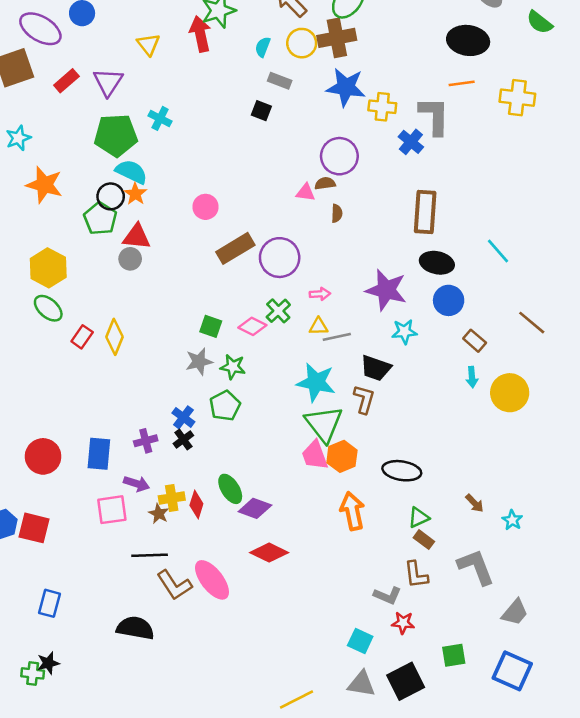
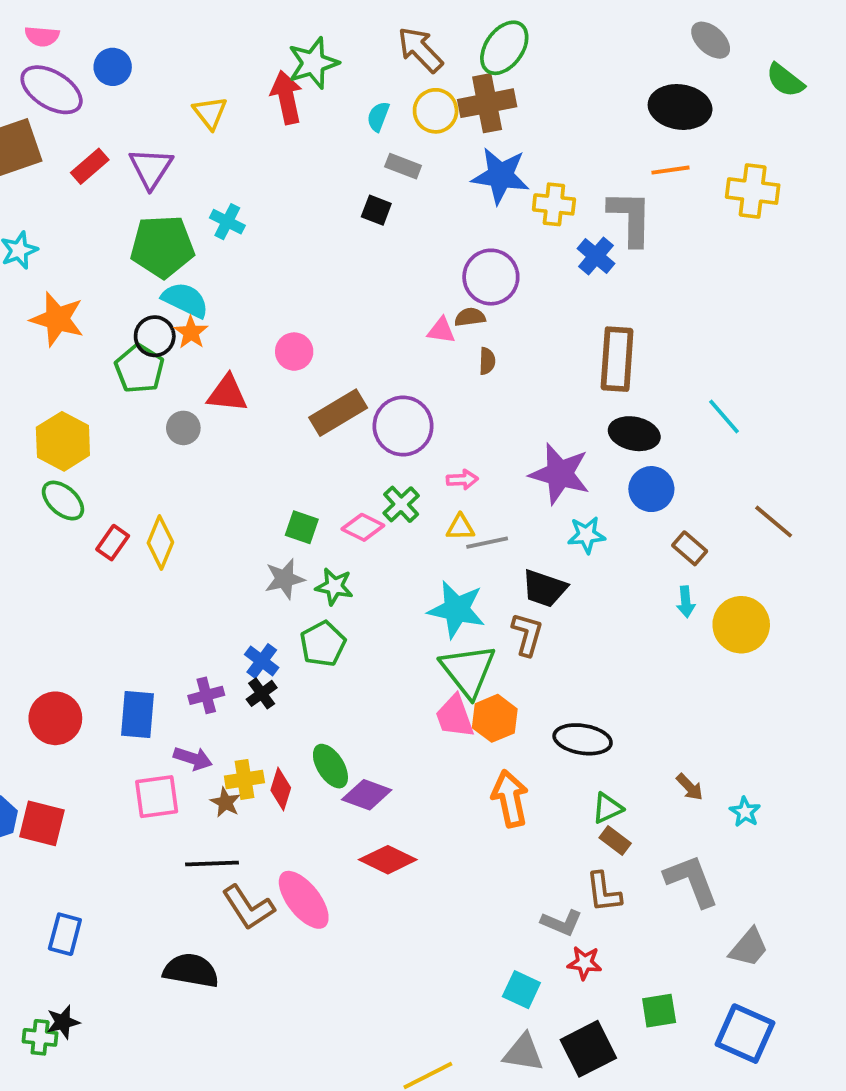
red triangle: (137, 237) -> (227, 394), moved

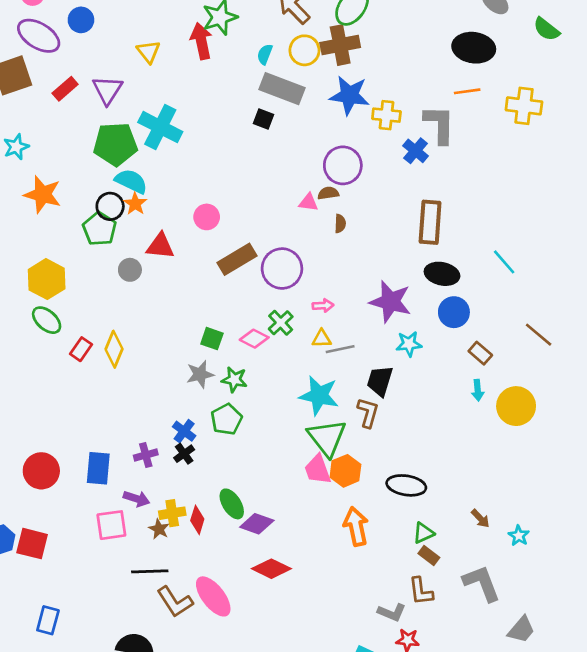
gray rectangle: (403, 166) -> (282, 89), size x1.8
cyan cross: (227, 222) -> (160, 127), size x1.8
black trapezoid: (544, 588) -> (380, 381), turned 88

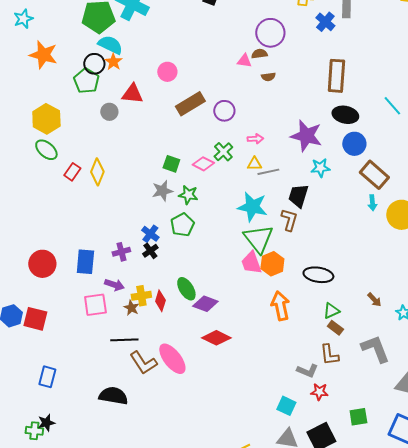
brown semicircle: (340, 224) -> (268, 77), turned 80
purple circle: (282, 269) -> (224, 111), size x0.7
brown rectangle: (480, 353) -> (374, 175), size x1.6

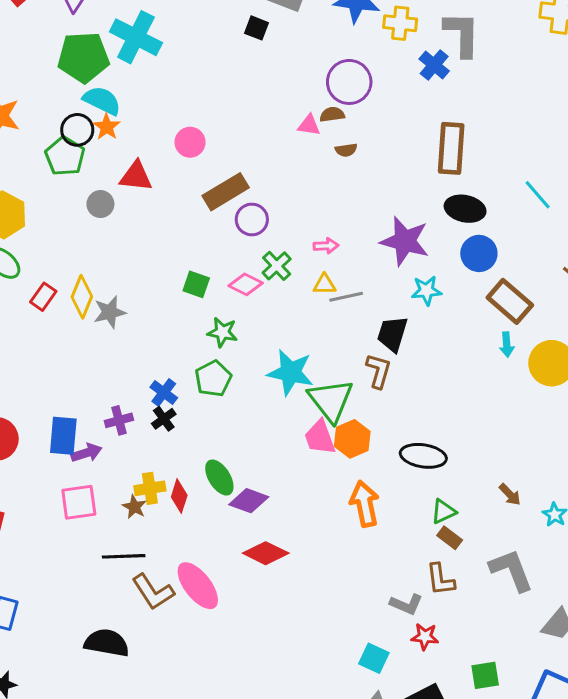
purple circle: (224, 111) -> (252, 219), moved
gray star: (162, 191) -> (110, 312), moved
cyan star: (252, 207) -> (290, 372), moved
purple arrow: (114, 285) -> (87, 453), moved, turned -36

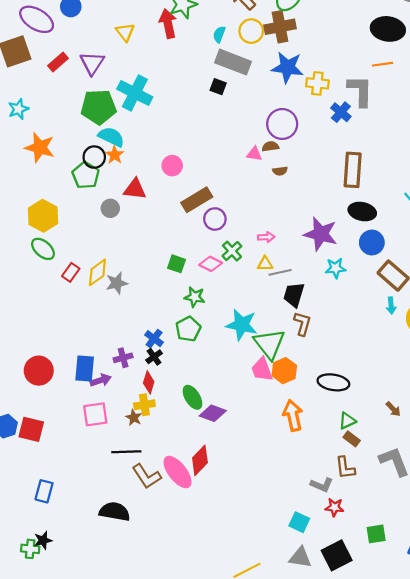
yellow diamond: (82, 297) -> (97, 272), turned 32
black trapezoid: (392, 334) -> (294, 295), moved
red diamond: (179, 496) -> (149, 382), moved
red diamond: (266, 553) -> (200, 460), moved, turned -72

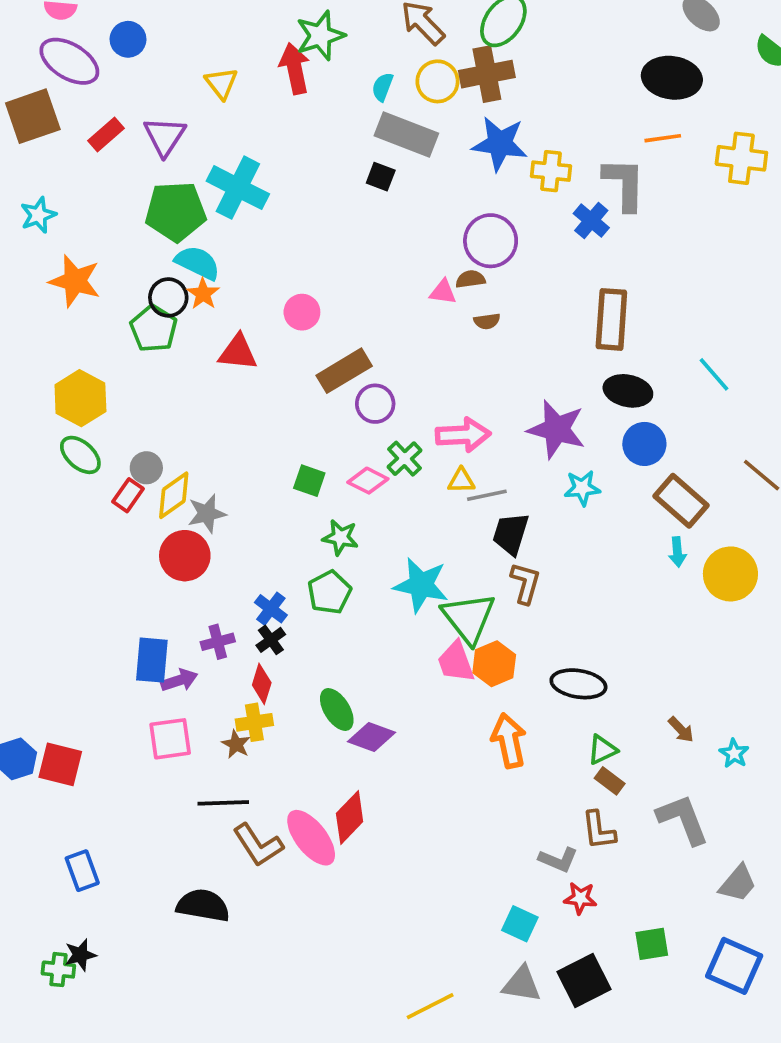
gray circle: (110, 208) -> (146, 468), moved
pink arrow: (266, 237) -> (463, 435), size x1.8
red circle: (39, 371) -> (185, 556), moved
blue rectangle: (44, 491) -> (82, 871), turned -35

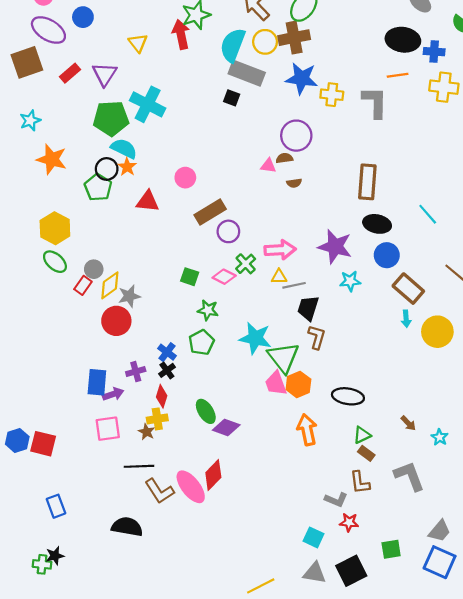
cyan semicircle: (383, 87) -> (233, 45), size x2.0
blue cross: (591, 221) -> (434, 52), moved, turned -36
gray trapezoid: (738, 883) -> (440, 531), moved

